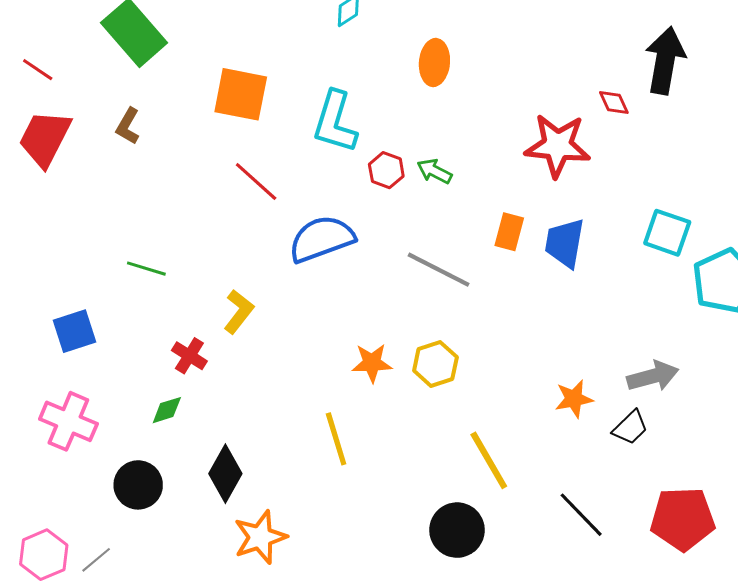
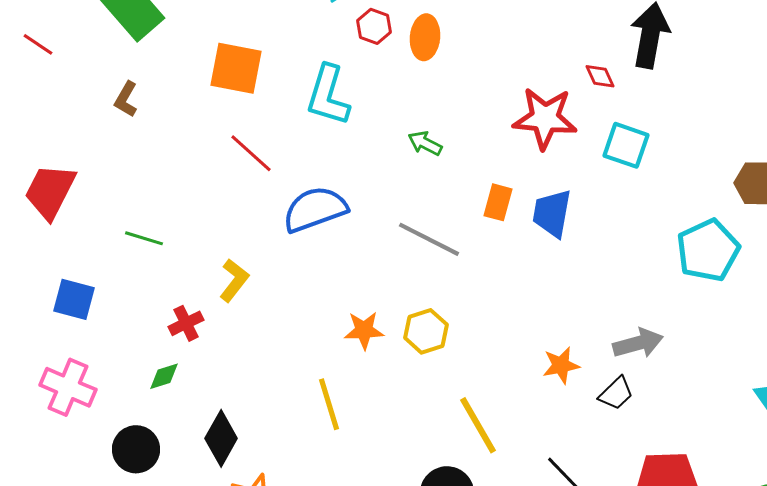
red trapezoid: (45, 138) -> (50, 191), moved
red hexagon: (386, 170) -> (374, 26), moved
cyan square: (667, 233) -> (626, 145), moved
blue square: (75, 331) -> (74, 299), turned 33
red cross: (189, 356) -> (186, 323), turned 32

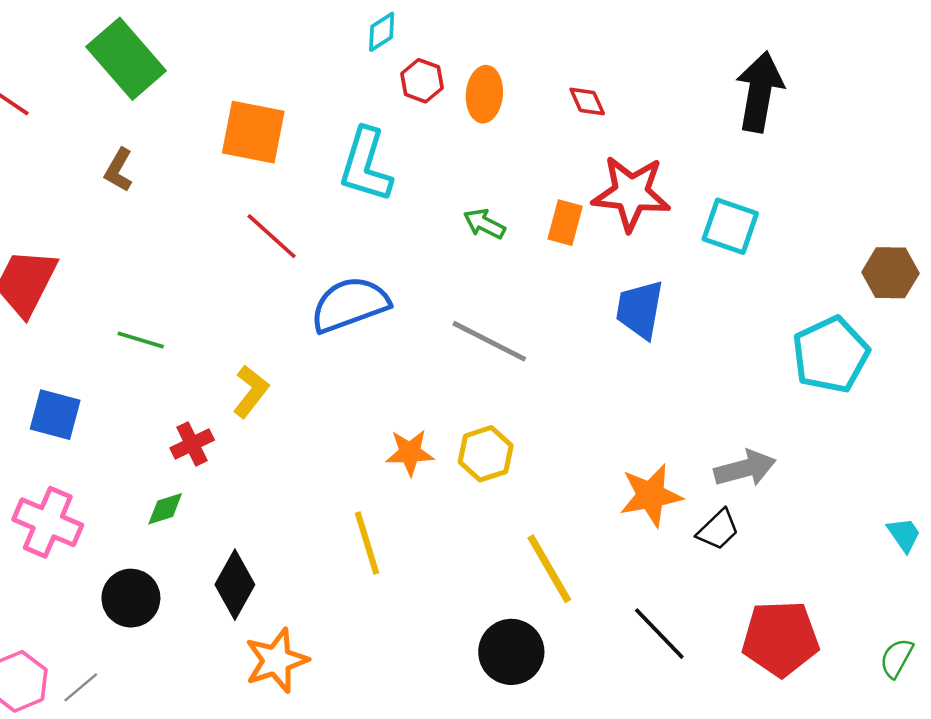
red diamond: (600, 76) -> (587, 102), moved
orange rectangle: (498, 202) -> (565, 223), moved
orange star: (561, 365) -> (651, 495), size x1.4

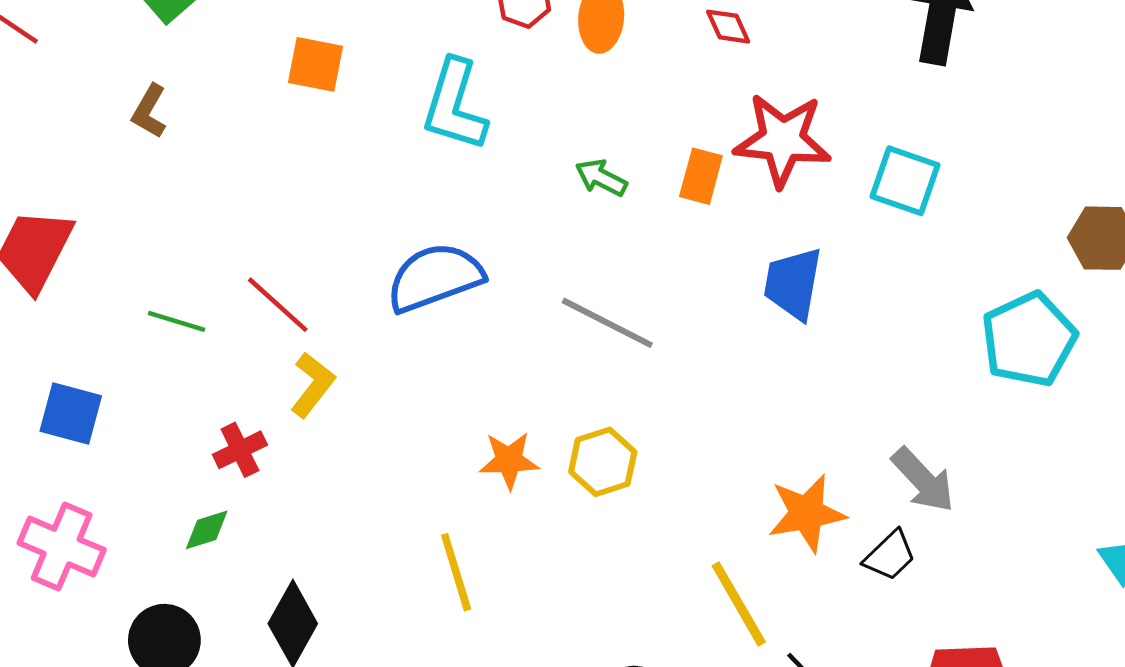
orange square: (253, 132) -> (316, 64), size x0.7
red line: (272, 236) -> (278, 305), moved
gray arrow: (745, 468) -> (923, 480), turned 62
yellow line: (549, 569) -> (739, 604), moved

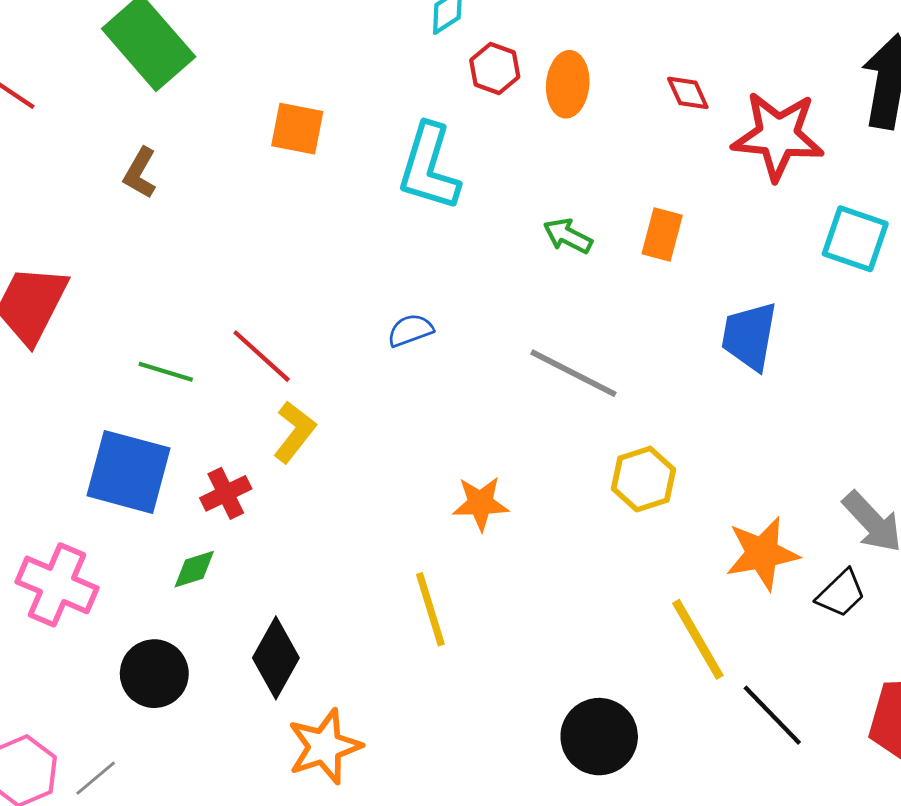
red star: (783, 140) -> (778, 136), moved
blue semicircle: (435, 277) -> (410, 330), size x0.5
blue square: (71, 413) -> (129, 472), moved, size x1.4
yellow hexagon: (603, 462) -> (644, 479), moved

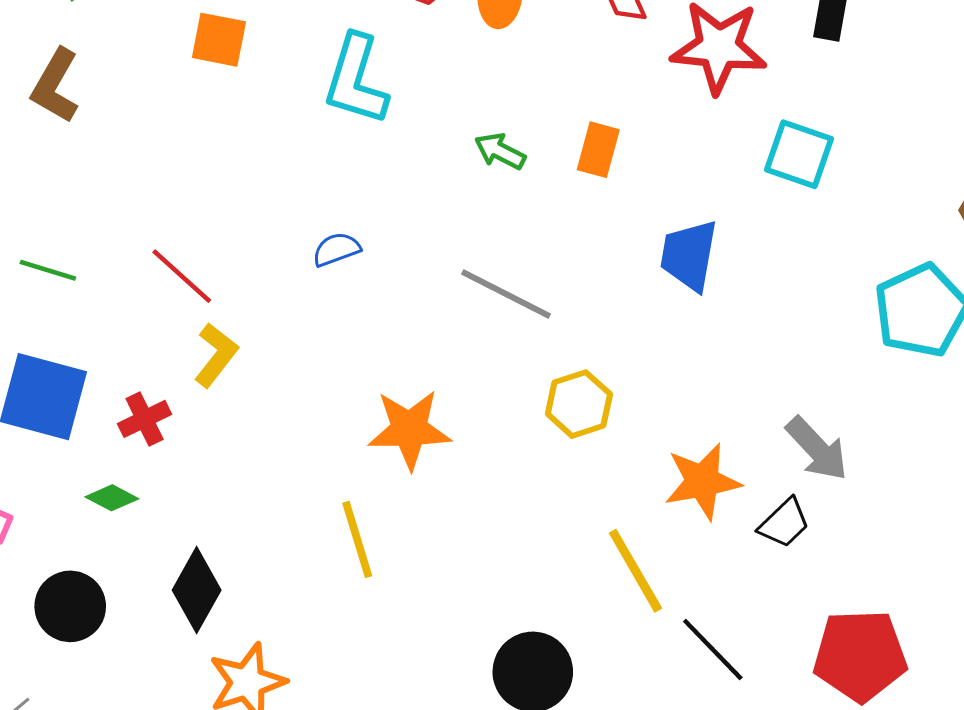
brown L-shape: (140, 173) -> (55, 86), size x1.4
green line: (166, 372) -> (48, 270), moved
orange star: (480, 503) -> (409, 429), size x1.4
green diamond: (194, 569) -> (112, 498), turned 45

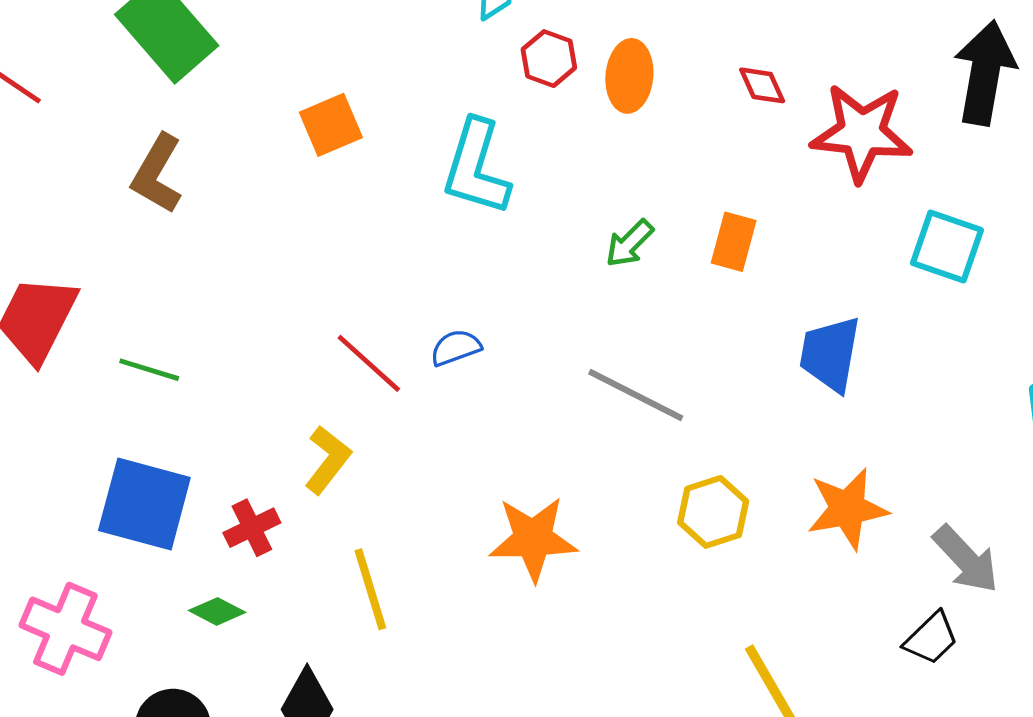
orange square: (219, 40) -> (331, 125), turned -34
green arrow: (500, 151) -> (629, 243), turned -72
red line: (182, 276) -> (369, 363), moved
orange star: (702, 481) -> (847, 509), moved
yellow line: (357, 539) -> (370, 589), moved

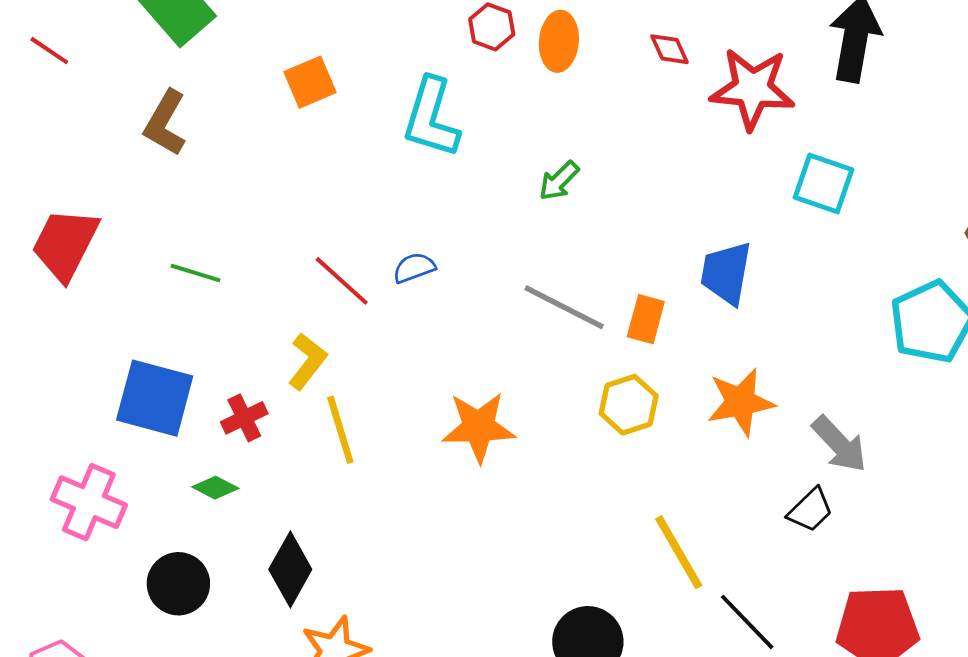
orange rectangle: (734, 242) -> (646, 319), moved
green line: (149, 370) -> (196, 273), moved
yellow line: (370, 589) -> (340, 430), moved

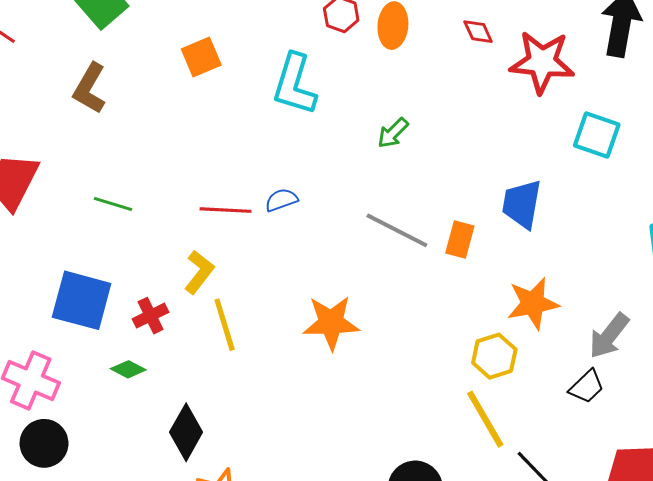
red line: (342, 281) -> (226, 210), turned -39
yellow hexagon: (629, 405) -> (494, 356), moved
gray arrow: (839, 444) -> (609, 336), turned 81
black circle: (178, 584) -> (44, 443), moved

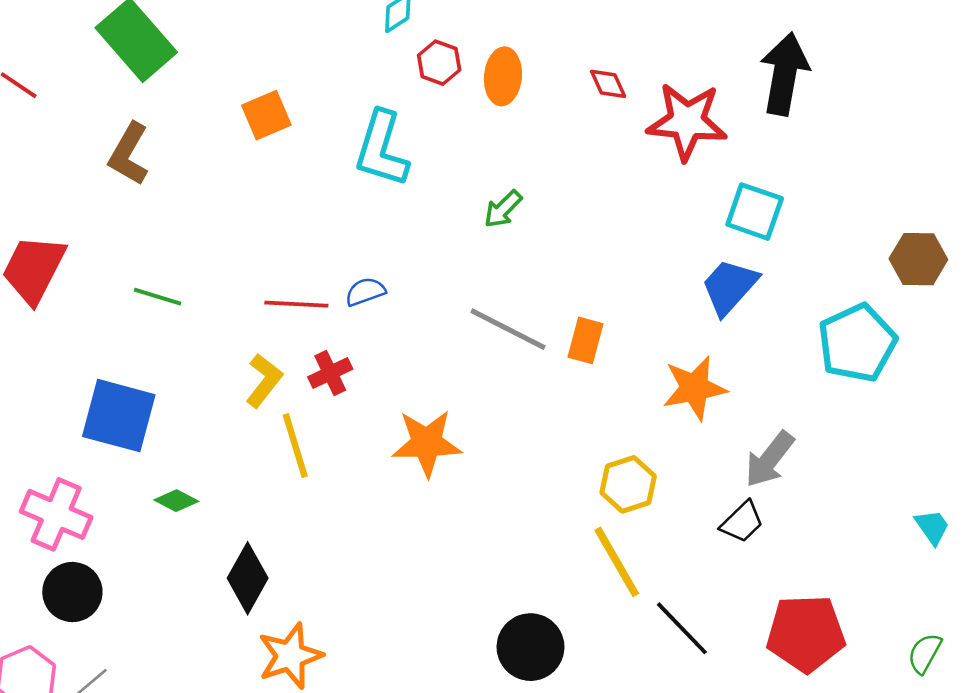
blue trapezoid: (522, 204) -> (729, 287), moved, turned 32
orange star: (533, 303) -> (694, 388), moved
red cross: (151, 316) -> (330, 373), moved

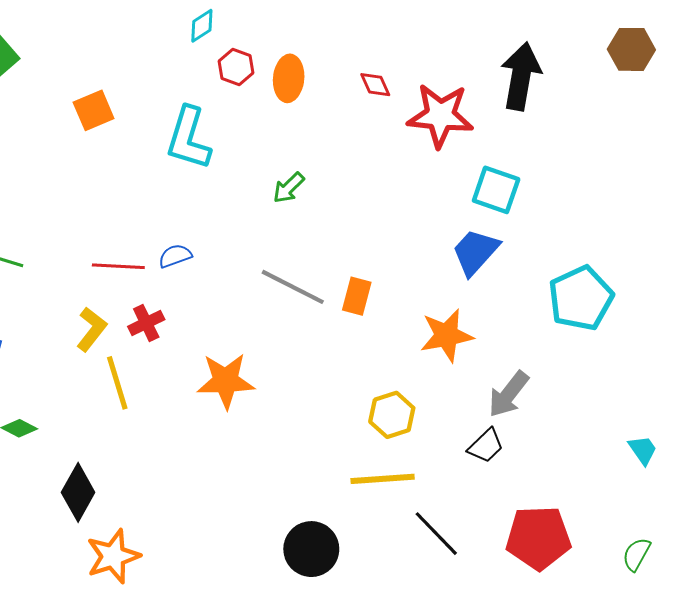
brown hexagon: (918, 259) -> (631, 49), moved
yellow line: (617, 562) -> (383, 479), turned -64

